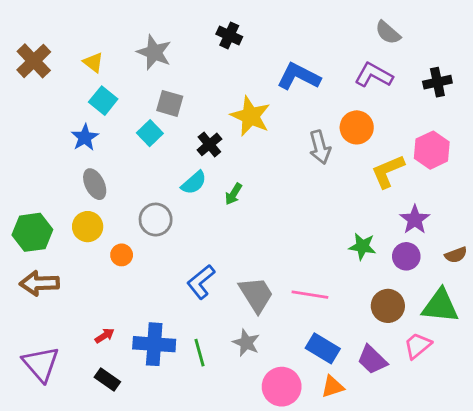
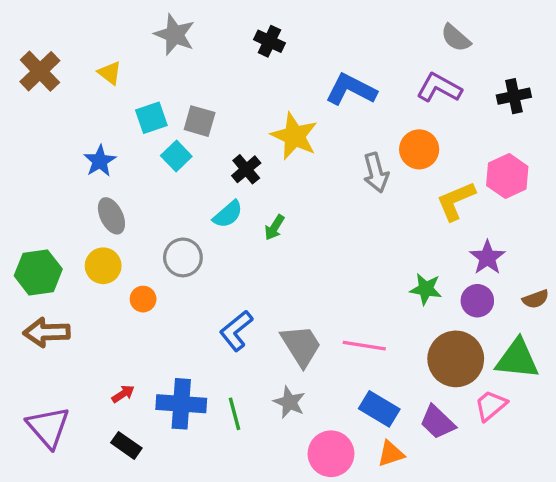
gray star: (154, 52) -> (175, 35), moved
cyan square: (103, 101) -> (151, 118), moved, turned 32
brown circle: (388, 306) -> (456, 359), size x1.4

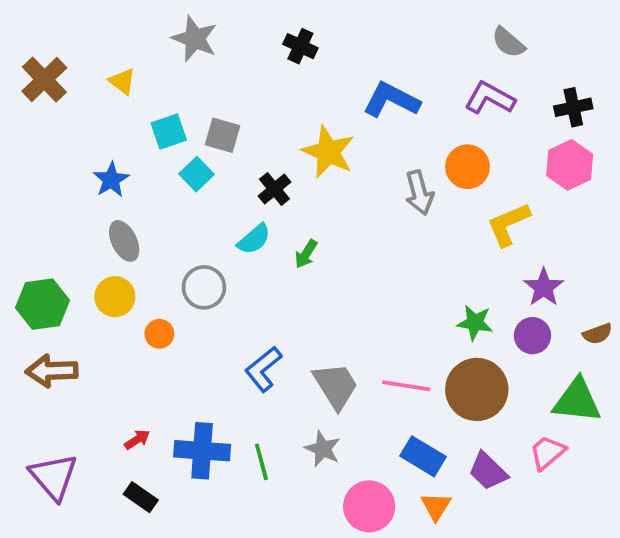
pink hexagon: (507, 176) -> (570, 165), moved
brown circle: (456, 359) -> (477, 389), moved
orange triangle: (391, 454) -> (436, 506), turned -40

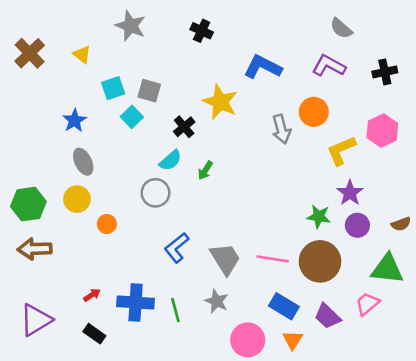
pink hexagon: (570, 165) -> (382, 131), moved
gray circle: (204, 287) -> (155, 193), moved
purple star: (544, 287) -> (350, 193), moved
purple triangle: (54, 477) -> (36, 320), turned 40

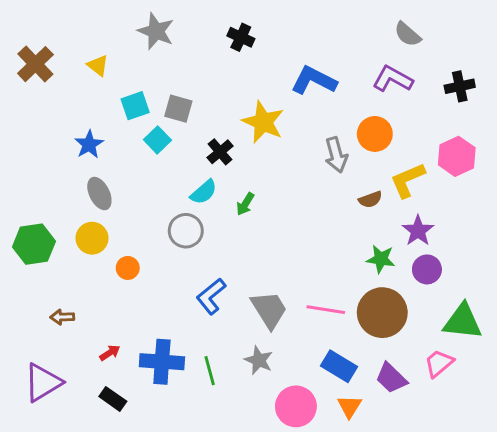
brown semicircle: (401, 224) -> (370, 199), moved
brown arrow: (35, 249) -> (62, 317), moved, size x0.6

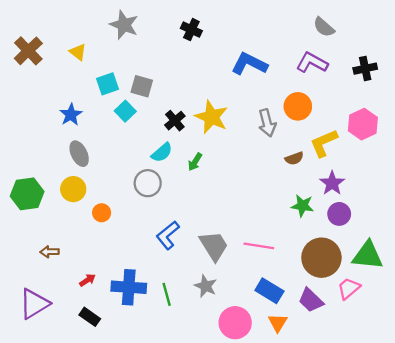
yellow star: (263, 122) -> (212, 117), moved
brown circle: (382, 313) -> (321, 258), moved

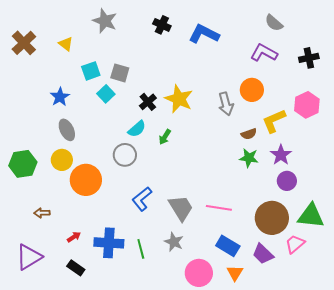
blue L-shape: (249, 64) -> (204, 34), moved
green star: (303, 206) -> (249, 158), moved
orange circle: (102, 213) -> (86, 180), size x2.0

